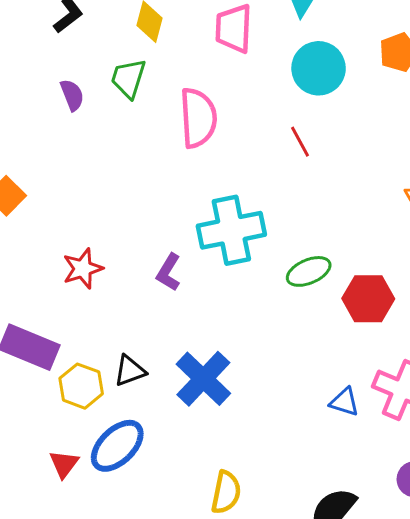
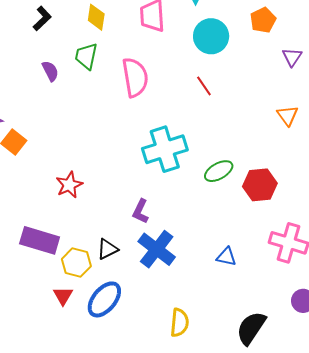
purple L-shape: (168, 272) -> (141, 211), moved
blue triangle: (344, 402) -> (226, 257), moved
red triangle: (64, 464) -> (63, 296), moved

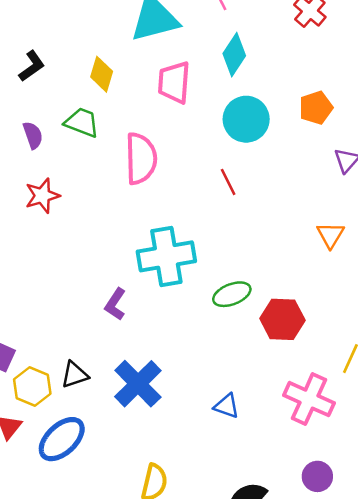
green trapezoid: (86, 56) -> (82, 122), turned 92
red star: (69, 185) -> (42, 196), moved
purple L-shape: (141, 211) -> (115, 304), moved

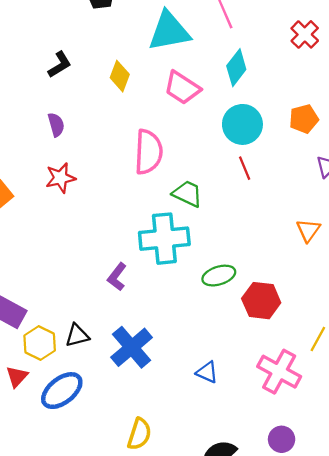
pink trapezoid: (174, 82) -> (182, 88), turned -66
green trapezoid: (82, 122) -> (187, 194), moved
red line: (228, 182) -> (245, 168), moved

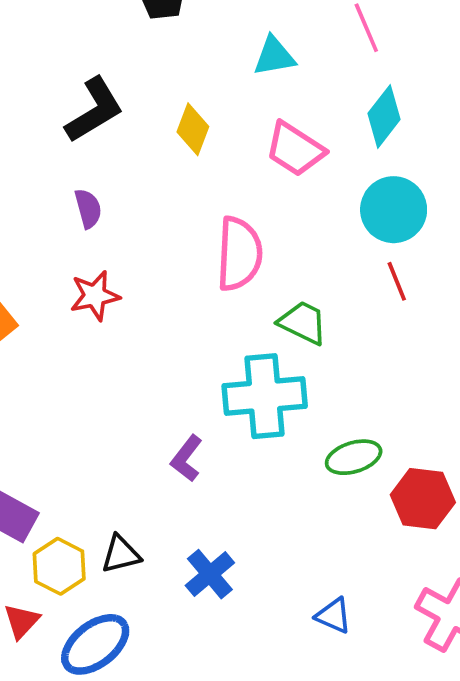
cyan triangle: (169, 31) -> (274, 56), size x0.6
black L-shape: (60, 65) -> (94, 110), size x1.5
blue cross: (132, 347) -> (210, 574), size x0.7

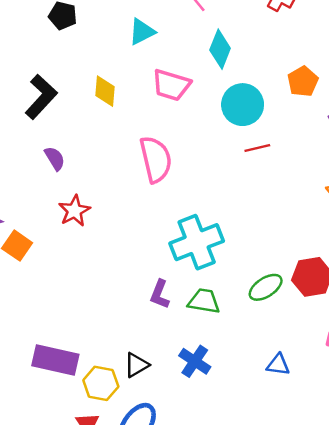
red line: (397, 281) -> (257, 148), turned -65
green trapezoid: (303, 323) -> (204, 301), moved
green ellipse: (354, 457) -> (266, 287), moved

